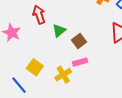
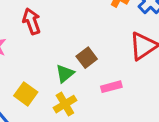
green triangle: (59, 30) -> (65, 74), moved
pink rectangle: (80, 62) -> (111, 87), moved

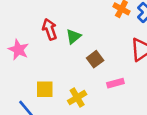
green triangle: (65, 74) -> (74, 36), moved
yellow square: (26, 94) -> (45, 89), turned -36

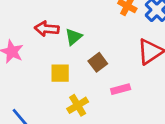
red arrow: (50, 29) -> (47, 29), turned -66
yellow square: (45, 89) -> (60, 73), moved

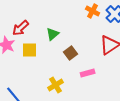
red arrow: (47, 29) -> (21, 28), moved, turned -48
yellow square: (60, 73) -> (30, 50), moved

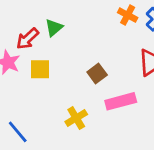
green triangle: (53, 34) -> (54, 28), moved
pink rectangle: (88, 73) -> (121, 101), size x1.5

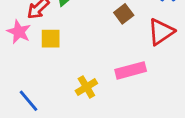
brown square: (97, 73) -> (124, 14), moved

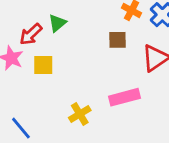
brown square: (124, 14) -> (117, 40), turned 36

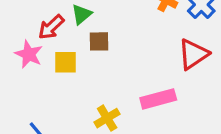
brown square: (117, 40) -> (99, 41), moved

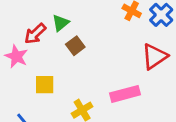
brown square: (99, 41) -> (75, 46), turned -36
yellow square: (65, 62) -> (45, 85), moved

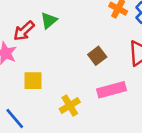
brown square: (75, 46) -> (97, 56), moved

